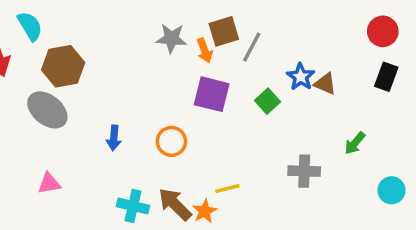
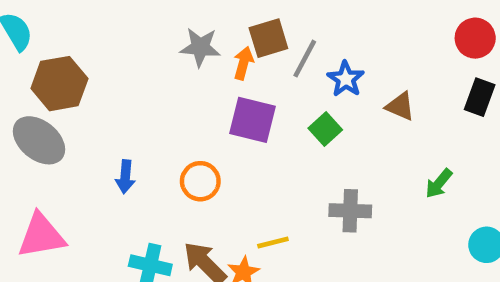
orange arrow: (205, 51) -> (243, 63), turned -145
blue star: (301, 77) -> (346, 79), moved
gray cross: (304, 171) -> (350, 211), moved
pink triangle: (49, 183) -> (41, 236), size x1.6

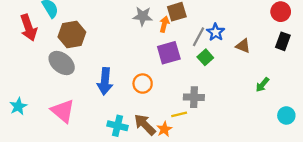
gray line: (305, 59) -> (199, 37), moved
purple square: (253, 120) -> (169, 53), turned -30
blue arrow: (125, 177) -> (105, 81), size x1.6
gray cross: (350, 211) -> (194, 97), moved
pink triangle: (41, 236) -> (63, 111), turned 50

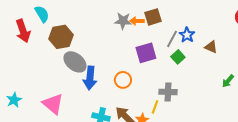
orange arrow: (164, 24) -> (137, 21), moved, turned -104
gray ellipse: (62, 63) -> (75, 62), moved
yellow line: (179, 114) -> (155, 107), turned -56

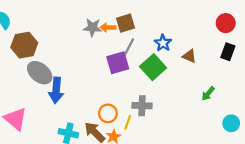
gray line: (172, 39) -> (129, 47), moved
green square: (178, 57) -> (153, 67), size x1.6
orange circle: (123, 80) -> (108, 113), moved

